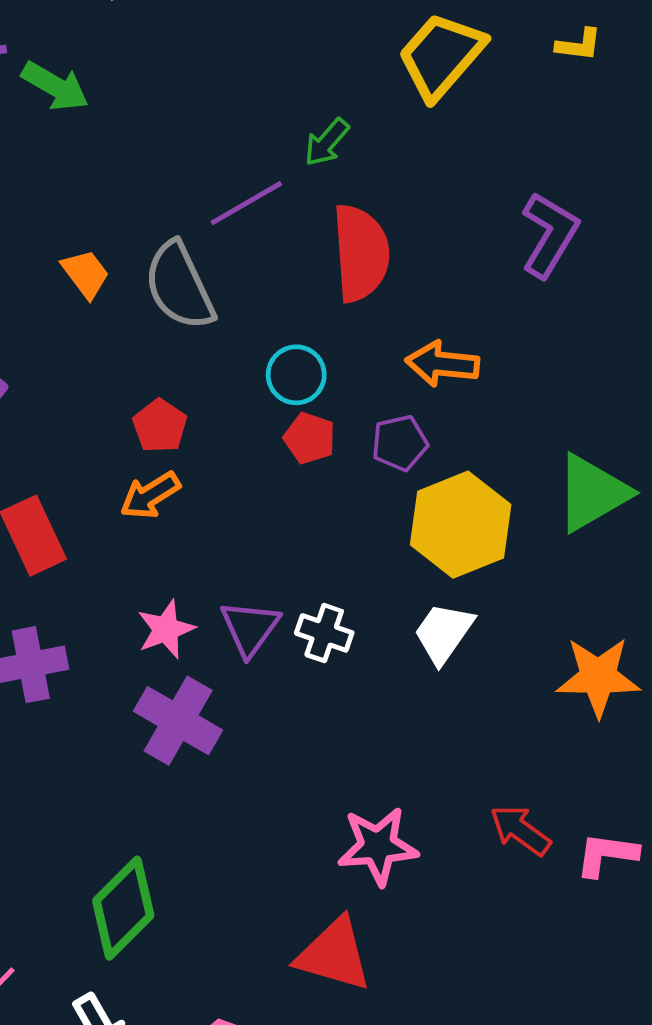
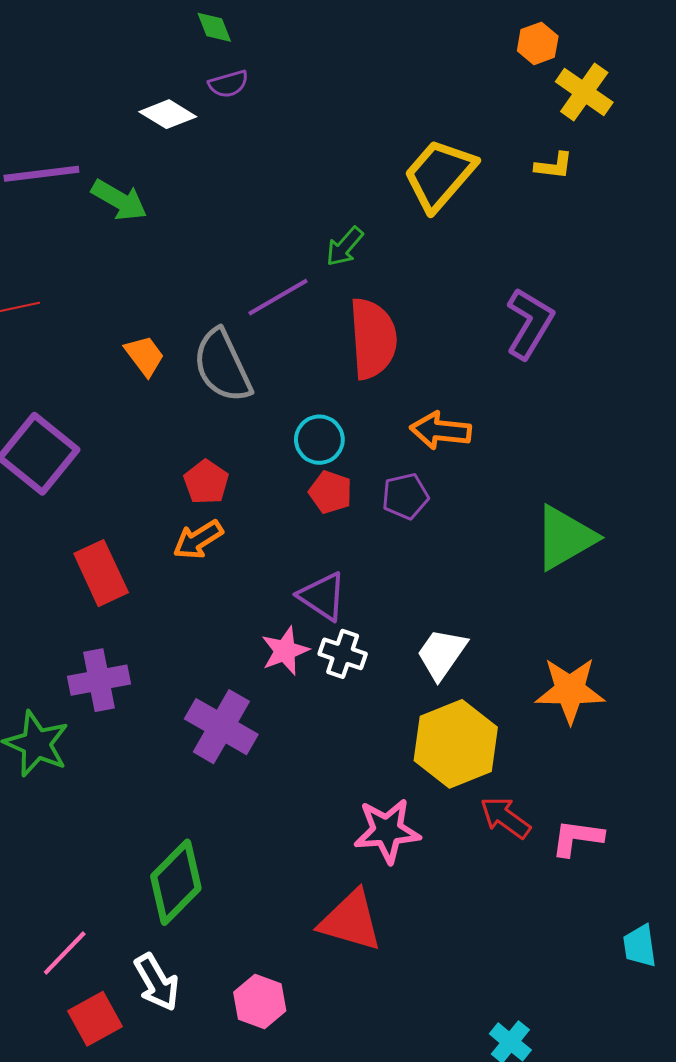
yellow hexagon: (461, 525) -> (456, 744), moved
purple triangle: (250, 628) -> (322, 596), moved, turned -32
pink star: (166, 629) -> (285, 651), moved

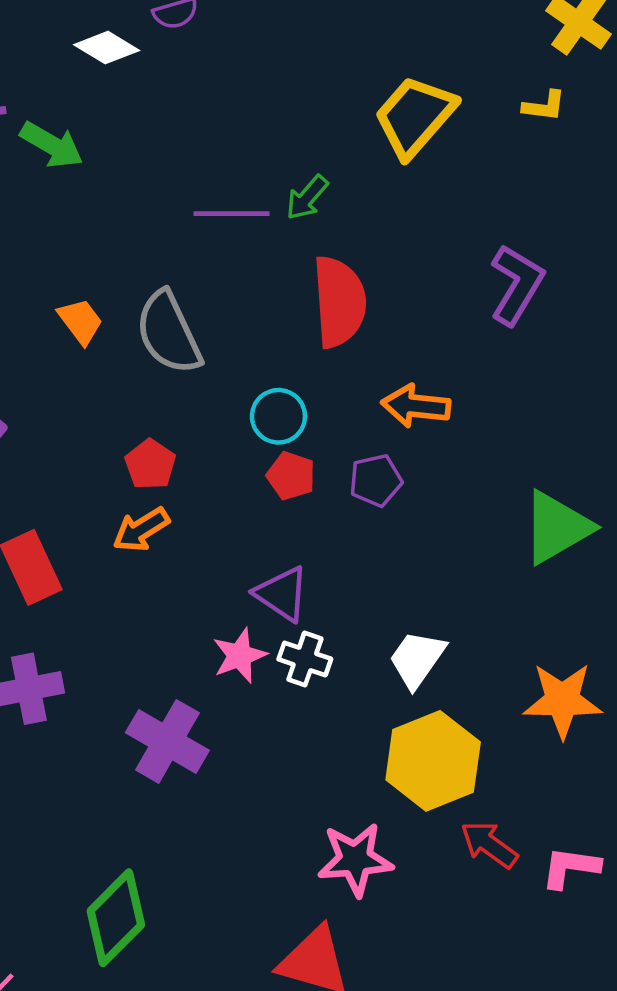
purple line: (278, 297) -> (232, 214), moved, turned 30

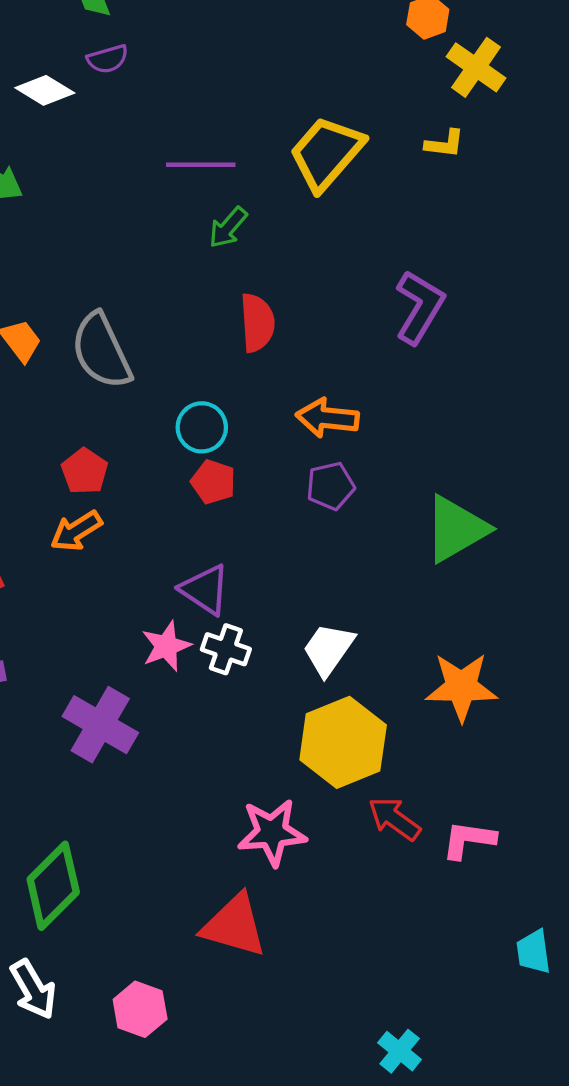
purple line: (232, 214) -> (201, 165), moved
red semicircle: (339, 302) -> (257, 323), size x0.7
purple pentagon: (376, 480) -> (331, 486), moved

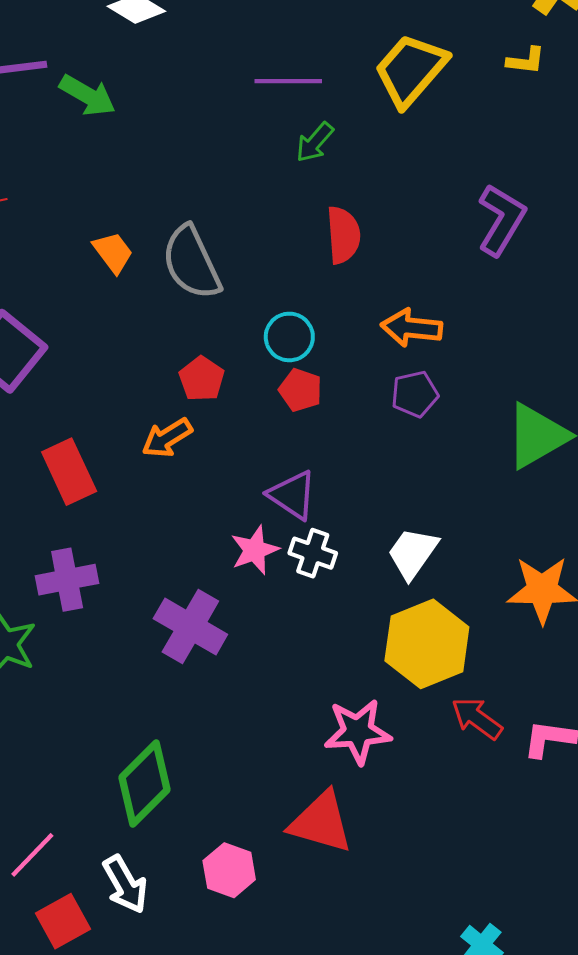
red pentagon: (85, 471) -> (202, 379), moved
pink hexagon: (140, 1009) -> (229, 870), moved

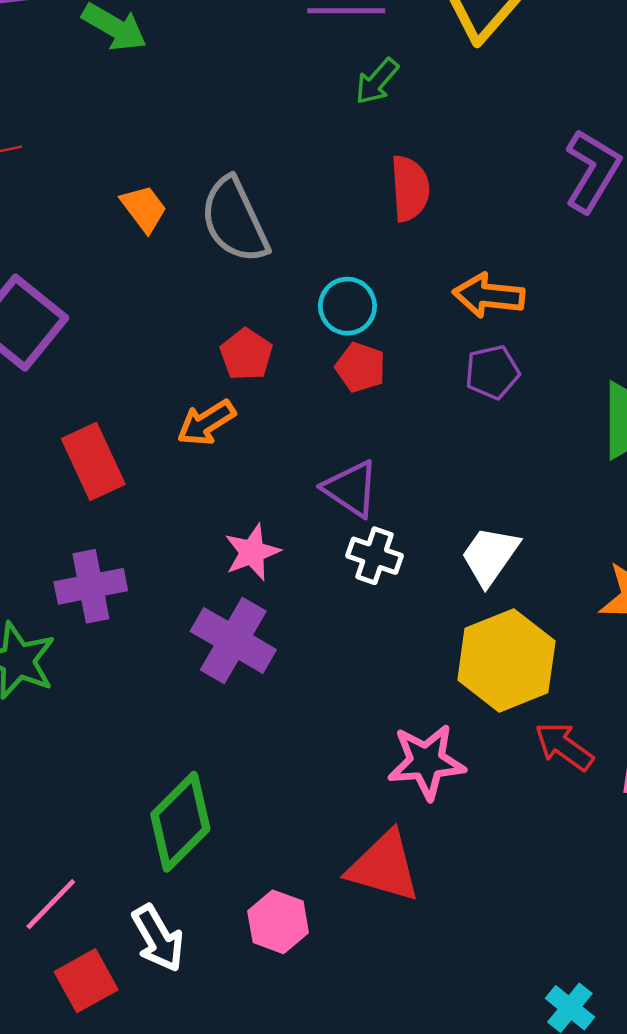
pink star: (255, 550) -> (252, 552), moved

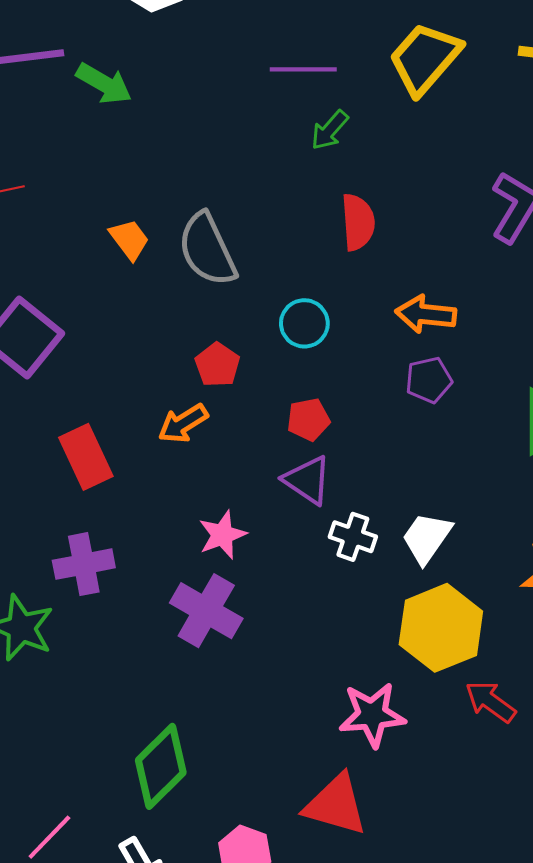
red pentagon: (360, 367) -> (308, 419), moved, turned -30
white cross: (375, 556) -> (353, 537), moved

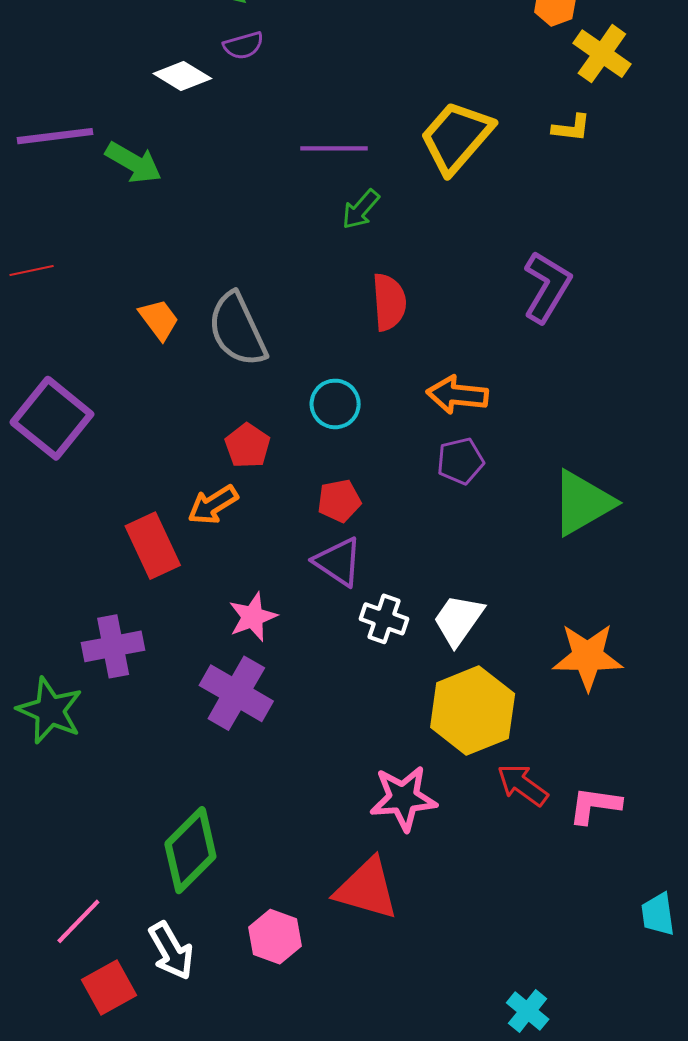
red rectangle: (86, 457) -> (153, 546), moved

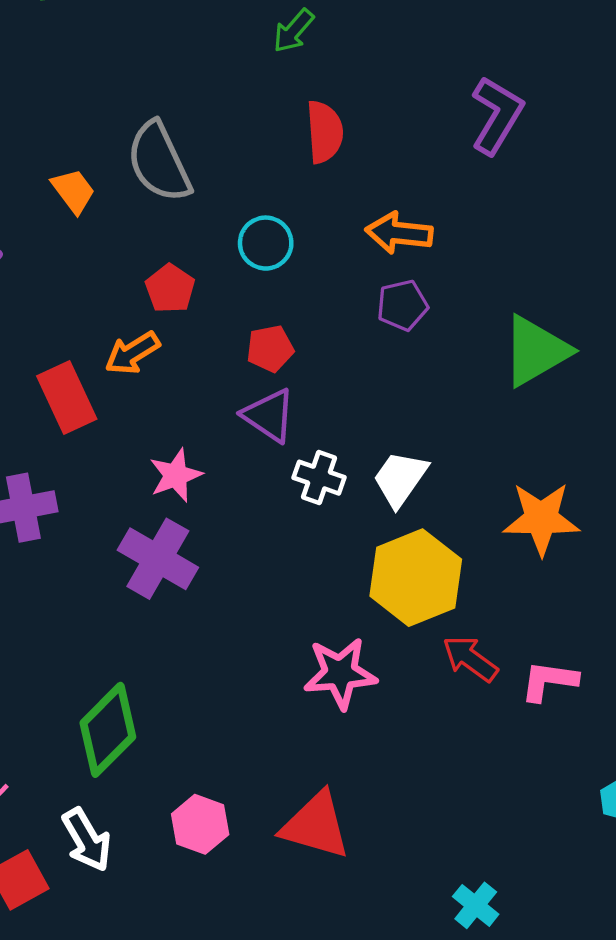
orange trapezoid: (159, 319) -> (73, 191), moved
red triangle: (367, 889) -> (316, 825), moved

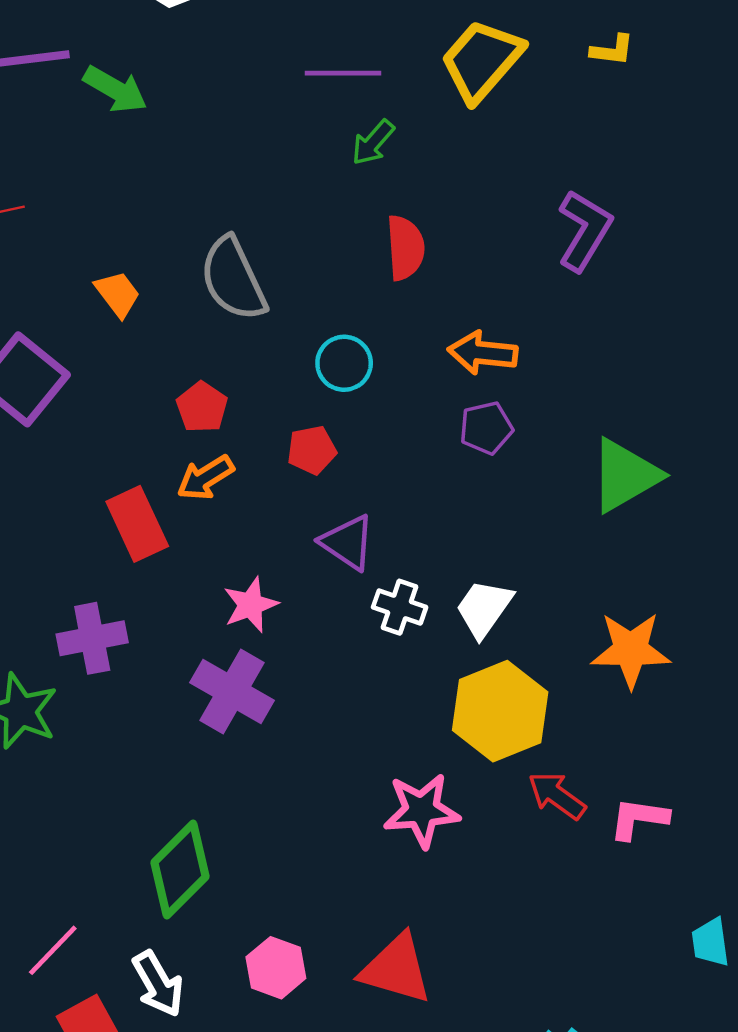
orange trapezoid: (73, 191) -> (118, 294), moved
red pentagon: (170, 289) -> (202, 407), moved
red pentagon: (270, 349) -> (312, 450), moved

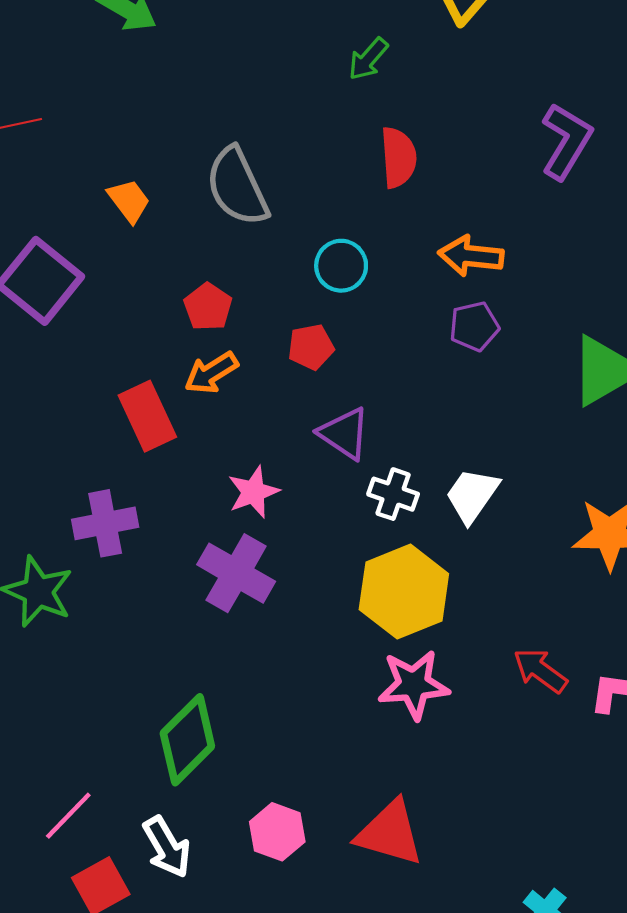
yellow hexagon: (500, 711) -> (404, 592), moved

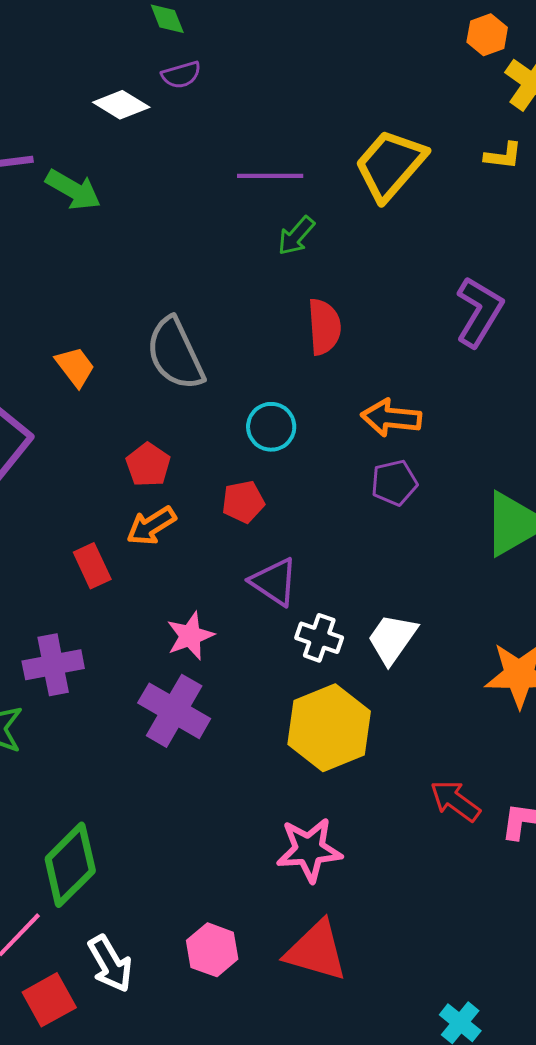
red rectangle: (147, 416) -> (92, 566), size x0.7
pink star: (414, 685) -> (309, 850), moved
green diamond: (187, 740) -> (70, 865), moved

